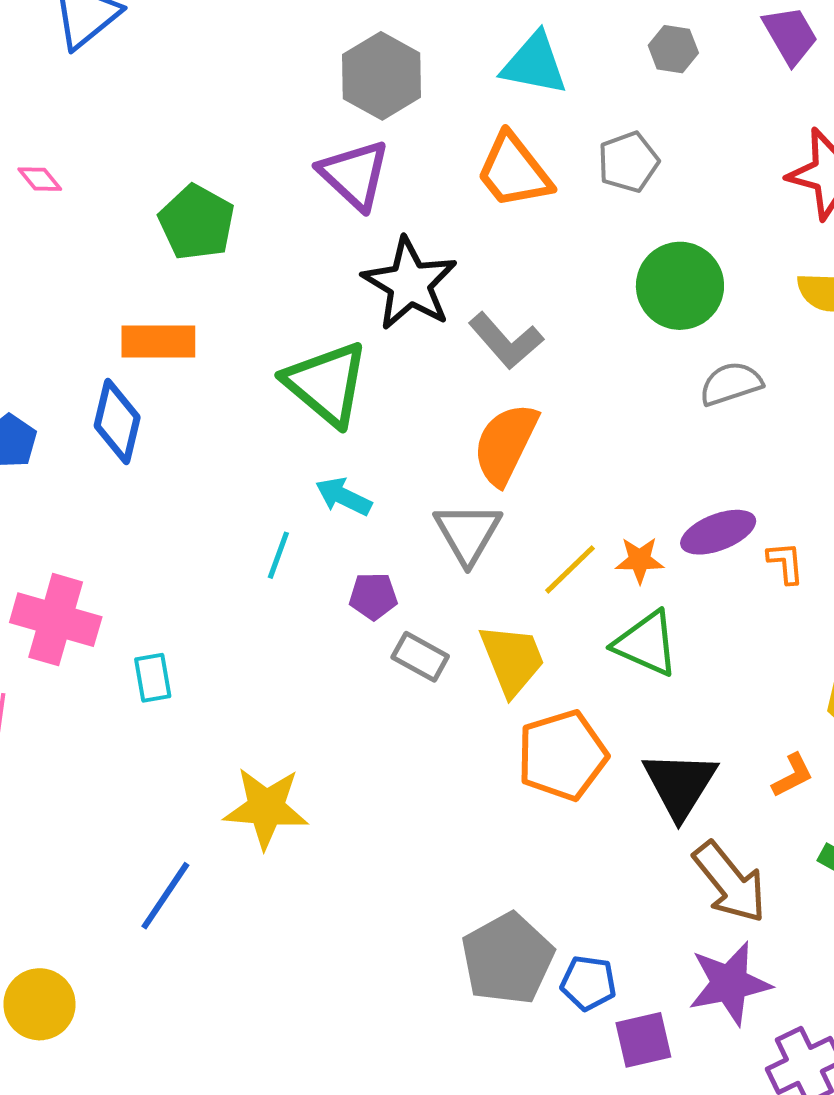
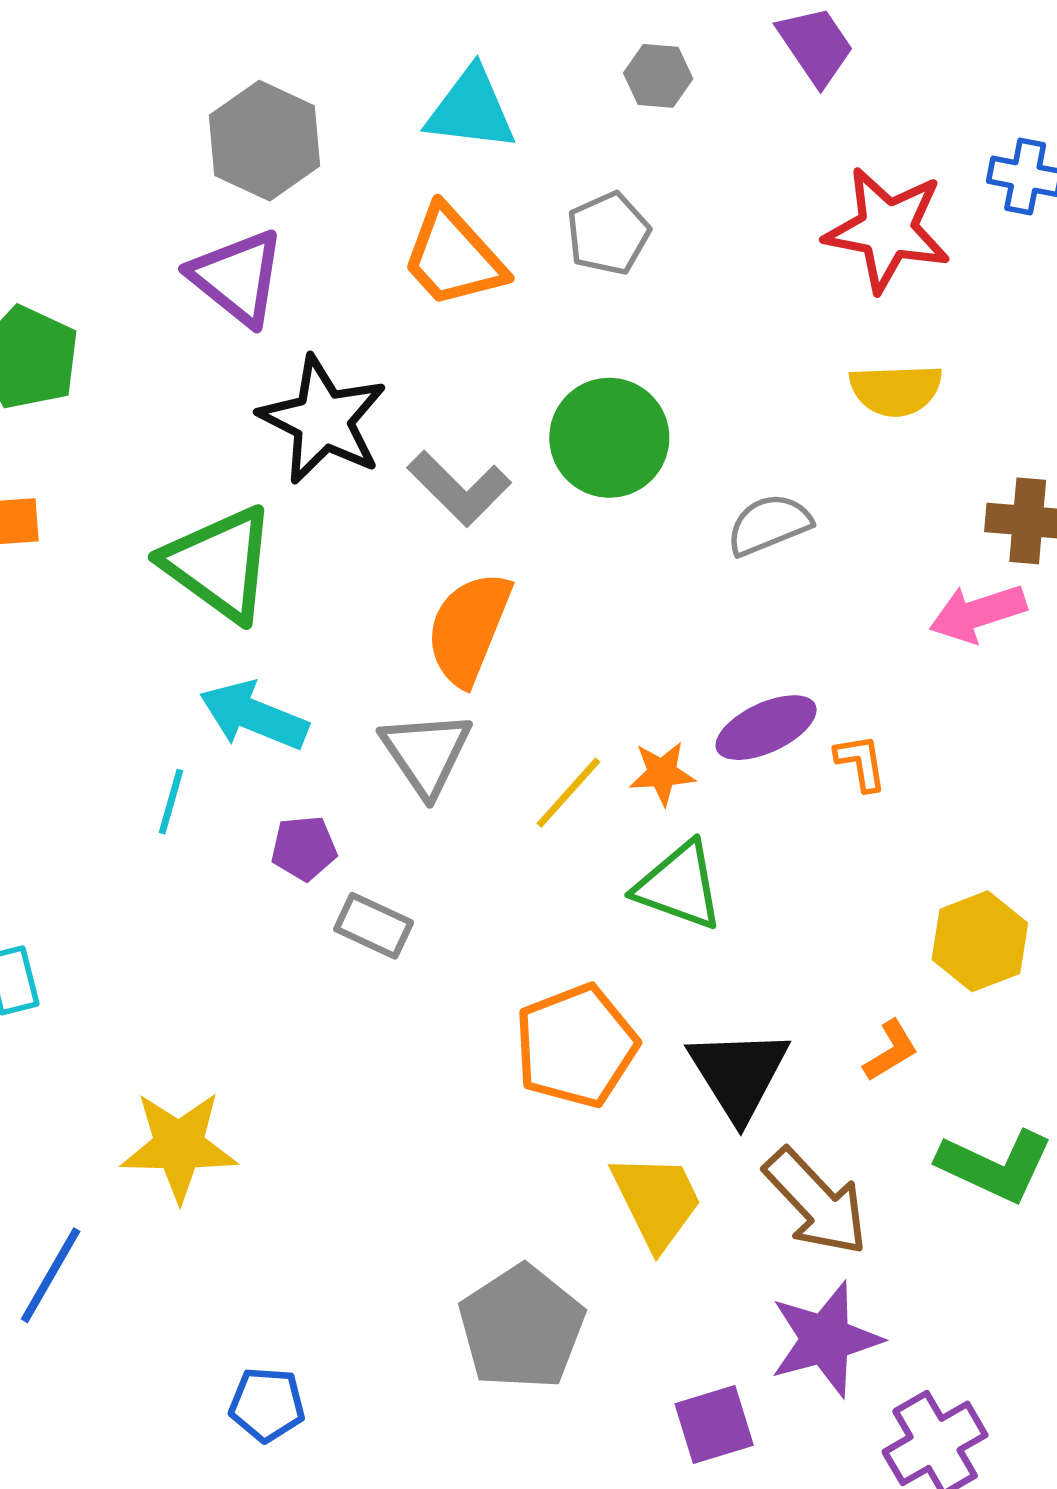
green circle: (680, 286) -> (609, 438), moved
cyan arrow: (343, 496) -> (254, 716), size x1.4
yellow trapezoid: (512, 660) -> (657, 1201), moved
blue pentagon: (588, 983) -> (267, 1404), moved

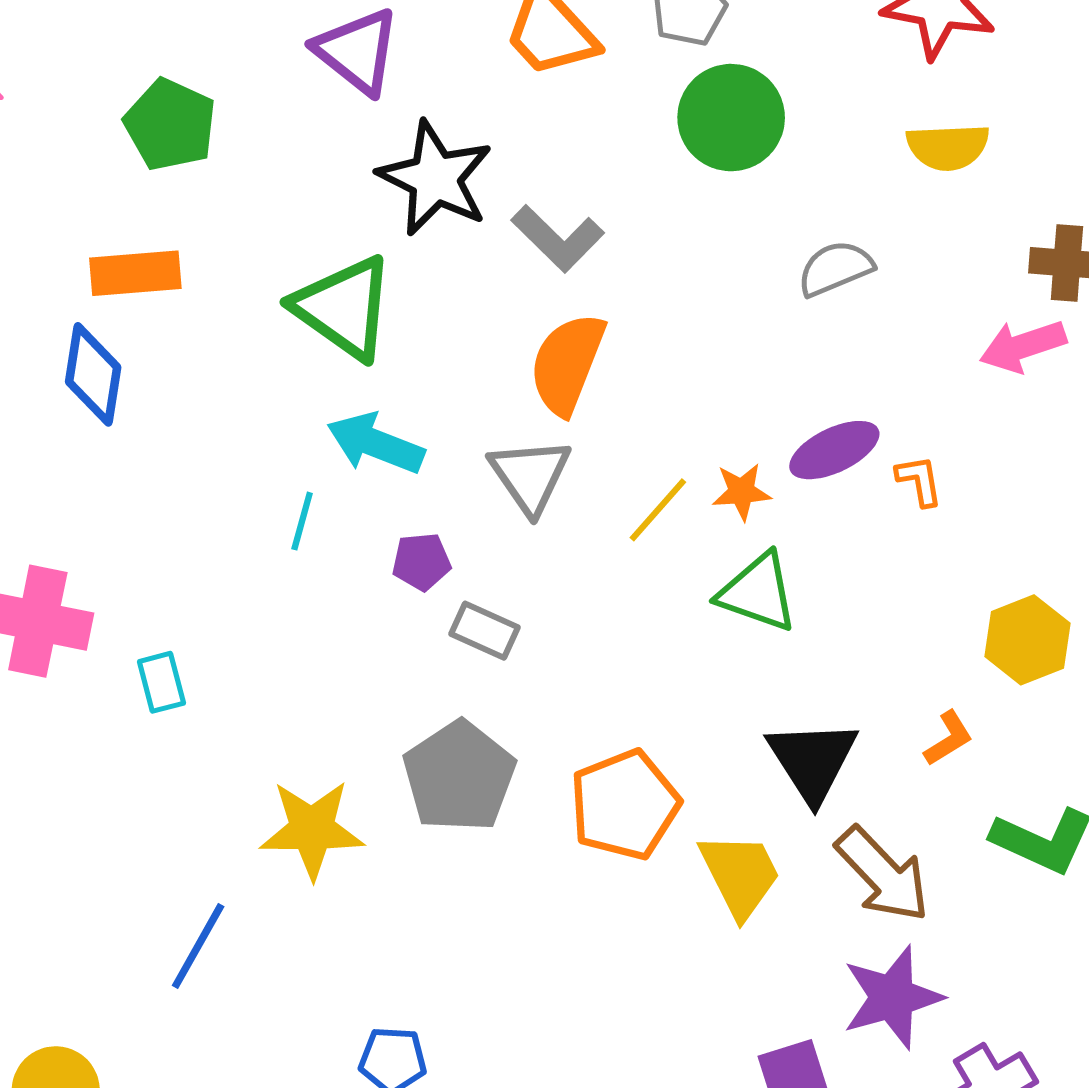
green circle: (609, 438) -> (731, 118), moved
orange pentagon: (576, 1046) -> (625, 805), moved
gray pentagon: (522, 1327) -> (459, 776), moved

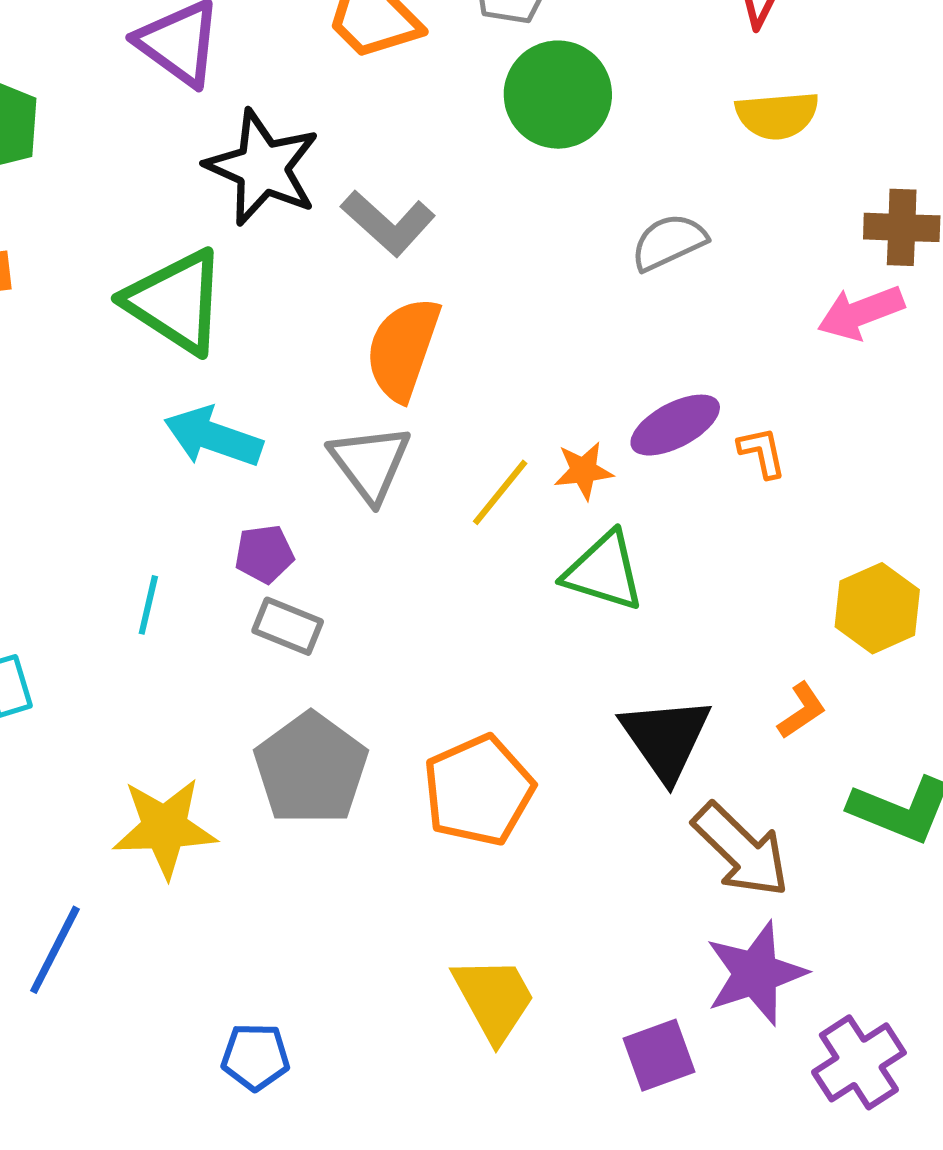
cyan line: (302, 521) -> (148, 605), moved
gray rectangle: (484, 631) -> (288, 626), moved
yellow trapezoid: (740, 875) -> (494, 999), moved

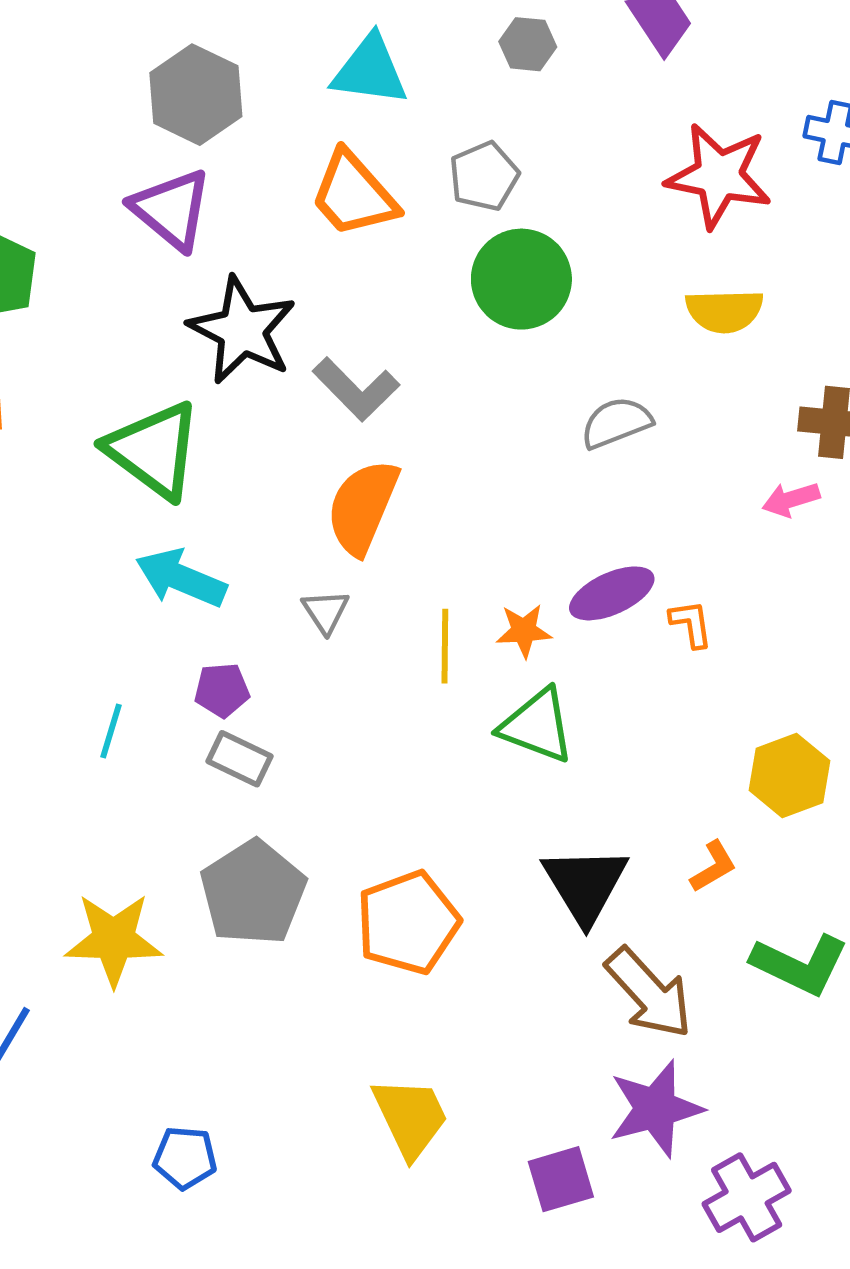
pink arrow: (861, 313) -> (791, 499), size x0.7
gray triangle: (370, 463) -> (326, 611), size x0.6
yellow line: (500, 492) -> (445, 646), turned -42

